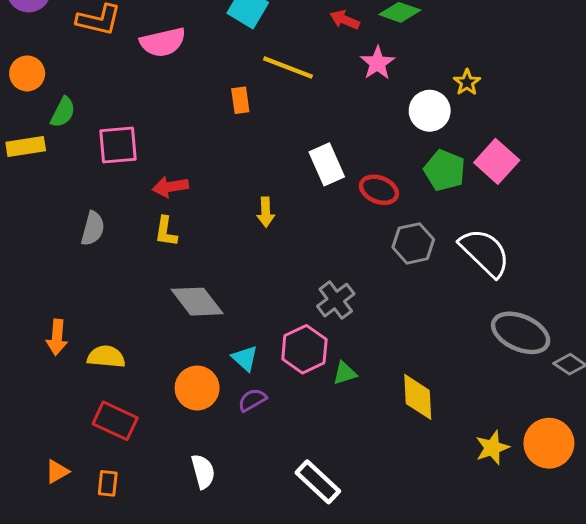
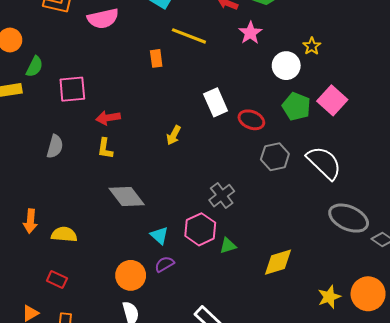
yellow arrow: (266, 212) -> (174, 135), turned 30
orange circle: (197, 388) -> (131, 275), moved
yellow diamond: (418, 397) -> (278, 262), turned 76
red rectangle: (115, 421) -> (57, 279), moved, size x0.7

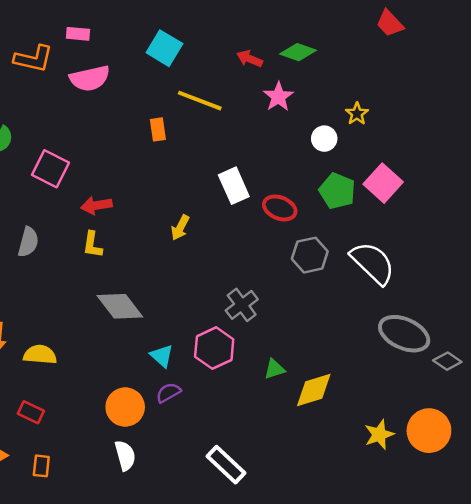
white circle: (286, 66) -> (324, 139), size x0.7
pink square: (72, 89) -> (51, 169), turned 32
green triangle: (228, 246) -> (274, 369), moved

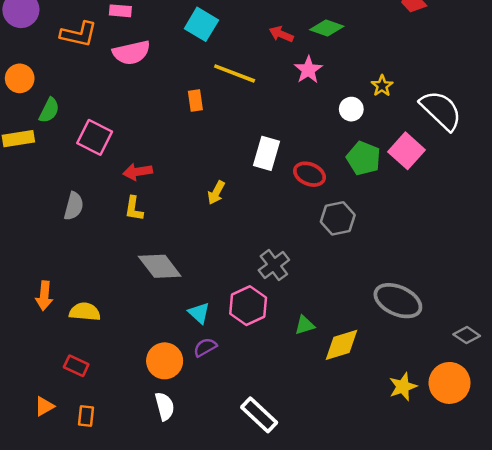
white rectangle: (234, 186) -> (267, 153), turned 40
white semicircle: (373, 263) -> (441, 110), moved
gray ellipse: (404, 334) -> (398, 301), moved
gray diamond: (447, 361) -> (467, 335), moved

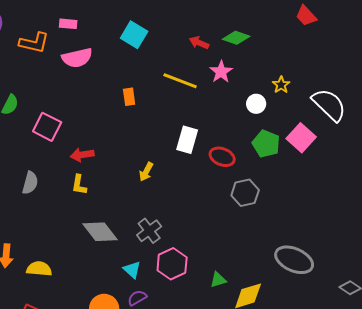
yellow line: (235, 73) -> (180, 81), moved
gray cross: (274, 265) -> (149, 231), moved

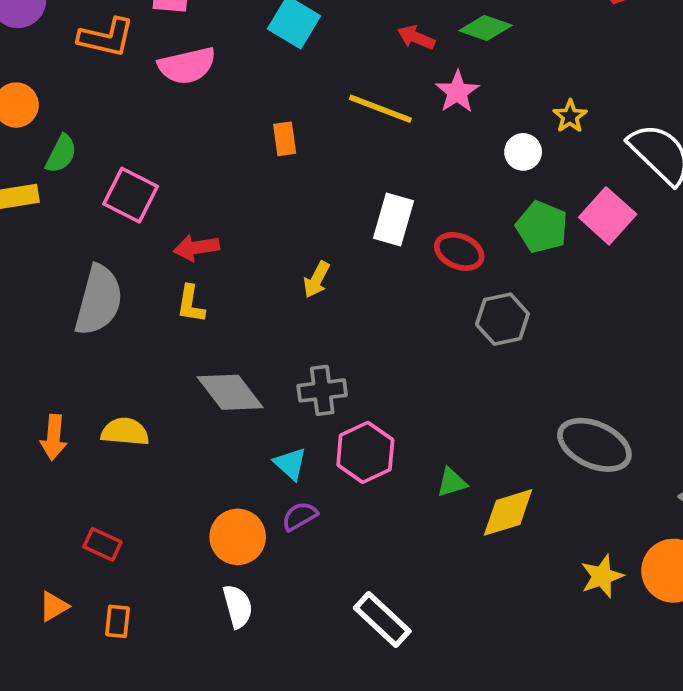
gray semicircle: (30, 183) -> (99, 300), size x1.6
gray cross: (149, 231) -> (322, 390), turned 30
yellow semicircle: (39, 269) -> (125, 432), moved

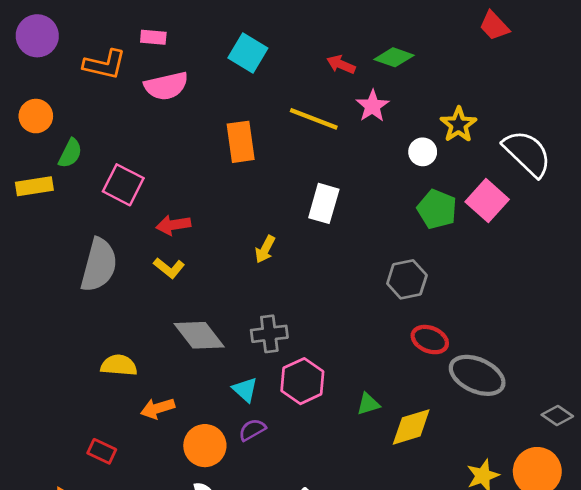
yellow star: (570, 116) -> (458, 125), size x1.4
orange rectangle: (285, 139) -> (241, 142), size x1.6
red ellipse: (459, 251) -> (430, 340), moved
yellow L-shape: (191, 304) -> (169, 268), turned -60
orange arrow: (54, 437) -> (158, 408), moved, turned 68

